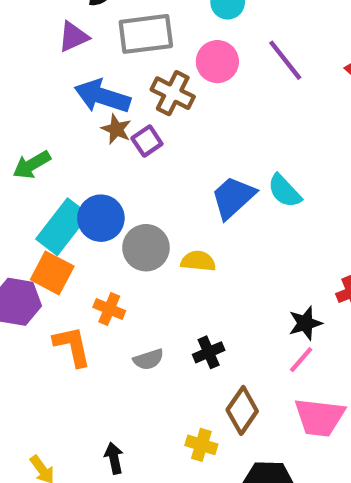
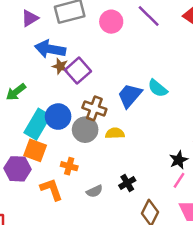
brown cross: (173, 93) -> (94, 108), moved
purple square: (147, 141) -> (78, 71), size x1.5

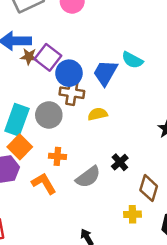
blue circle: (58, 117) -> (69, 73), moved
gray circle: (85, 130) -> (49, 115), moved
orange square: (35, 150) -> (20, 147), turned 35
gray semicircle: (95, 191) -> (88, 177), size x1.5

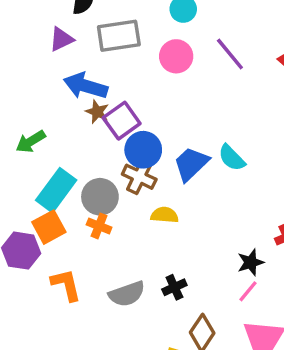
orange cross: (57, 156) -> (99, 226), moved

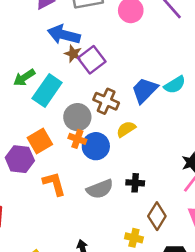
blue circle: (143, 150) -> (96, 146), moved
cyan semicircle: (232, 158) -> (175, 85), turned -75
cyan rectangle: (56, 190) -> (47, 90), moved
yellow semicircle: (165, 215) -> (126, 129), turned -36
black cross: (174, 287) -> (135, 183), turned 30

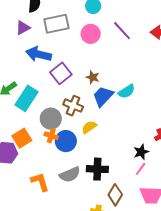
brown star: (73, 54) -> (93, 77), moved
black cross: (135, 183) -> (97, 169), size x1.5
orange L-shape: (54, 184) -> (40, 182), moved

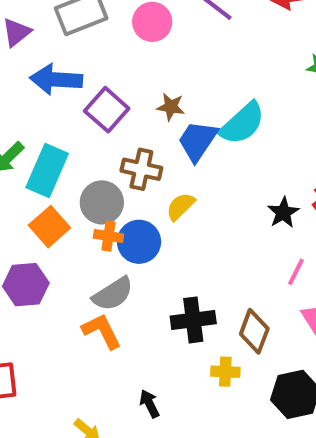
cyan semicircle: (127, 91) -> (242, 123), size x1.4
orange square: (22, 138) -> (49, 227), moved
black star: (141, 152) -> (283, 213), moved
black cross: (97, 169) -> (193, 320), moved
gray semicircle: (70, 175) -> (113, 294), moved

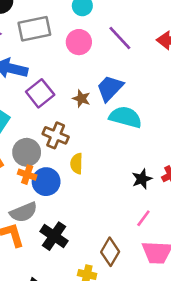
cyan semicircle: (242, 123) -> (125, 117), turned -132
blue trapezoid: (197, 141) -> (110, 88), moved
yellow semicircle: (180, 206) -> (77, 164), turned -54
black cross: (193, 320) -> (54, 236), moved, turned 32

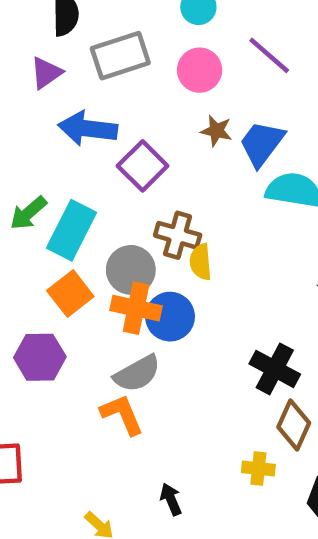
brown star: (81, 99) -> (216, 131), moved
yellow semicircle: (77, 164) -> (201, 262), moved
orange cross: (27, 175) -> (136, 308), size x1.5
black cross: (54, 236) -> (275, 369), moved

